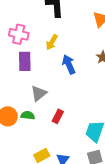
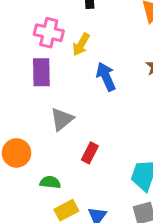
pink cross: (19, 34) -> (49, 33), moved
green semicircle: (28, 115) -> (50, 182), moved

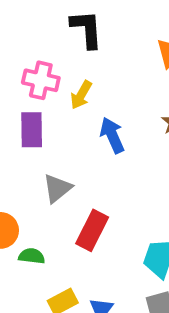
red rectangle: (90, 153) -> (92, 230), size x1.5
green semicircle: (50, 182) -> (32, 256), moved

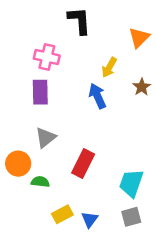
yellow arrow: (81, 95) -> (109, 67), moved
gray triangle: (57, 188) -> (45, 138), moved

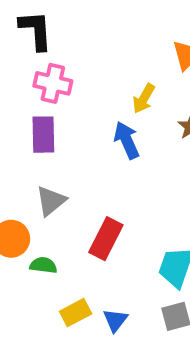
black L-shape: (79, 21) -> (36, 30), moved

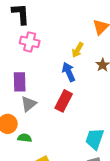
purple rectangle: (43, 135) -> (20, 82), moved
red rectangle: (106, 239) -> (64, 101), moved

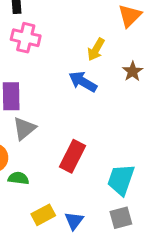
blue arrow: (69, 72) -> (83, 82), turned -36
red rectangle: (64, 101) -> (73, 156), moved

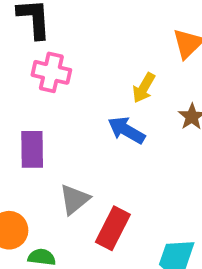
gray triangle: (24, 128) -> (74, 199), moved

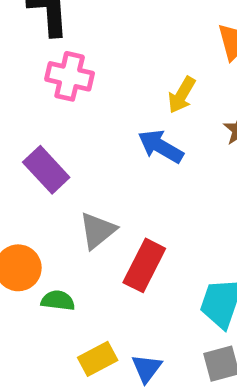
purple rectangle: (32, 149) -> (46, 170), turned -42

